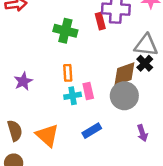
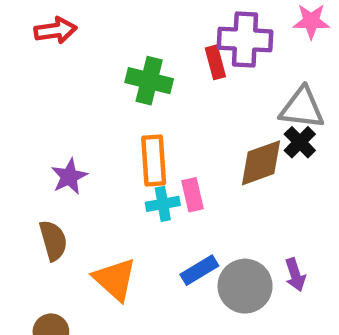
orange rectangle: (68, 73) -> (154, 161), size x1.5
gray circle: (124, 96) -> (245, 286), moved
brown semicircle: (15, 131) -> (53, 240), moved

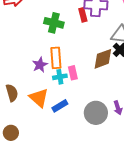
purple star: (69, 176) -> (40, 65), moved
blue rectangle: (199, 270) -> (60, 106), moved
orange triangle: (115, 279) -> (39, 98), moved

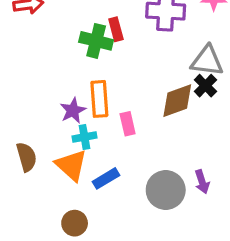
red rectangle: (83, 15) -> (116, 29), moved
cyan cross: (60, 77) -> (84, 137), moved
brown circle: (11, 133) -> (75, 223), moved

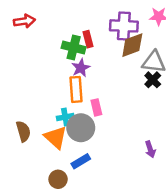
brown diamond: (177, 101) -> (132, 45), moved
purple star: (73, 110) -> (81, 68), moved
blue rectangle: (106, 178) -> (81, 161), moved
gray circle: (166, 190) -> (81, 128), moved

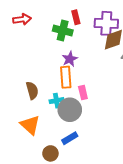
red rectangle: (88, 39) -> (76, 17), moved
green cross: (74, 48) -> (63, 30), moved
brown semicircle: (23, 131) -> (32, 90), moved
orange triangle: (56, 137) -> (30, 125), moved

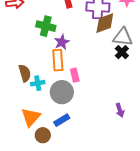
green cross: (63, 30) -> (46, 26), moved
cyan cross: (57, 101) -> (38, 83), moved
orange triangle: (30, 125) -> (31, 117), moved, turned 30

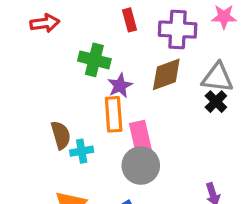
brown diamond: (105, 23) -> (166, 74), moved
pink rectangle: (75, 75) -> (141, 138), size x1.5
gray circle: (62, 92) -> (141, 166), moved

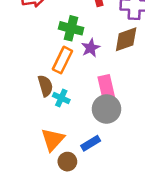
orange rectangle: (114, 114) -> (62, 60), moved, turned 30
cyan cross: (82, 151) -> (61, 98), turned 35

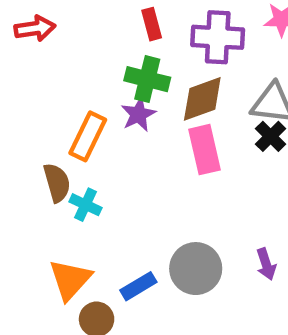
green cross: (71, 28) -> (147, 79), moved
pink rectangle: (106, 88) -> (204, 150), moved
gray circle: (106, 109) -> (196, 269), moved

